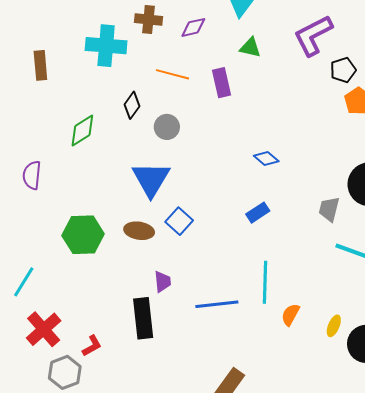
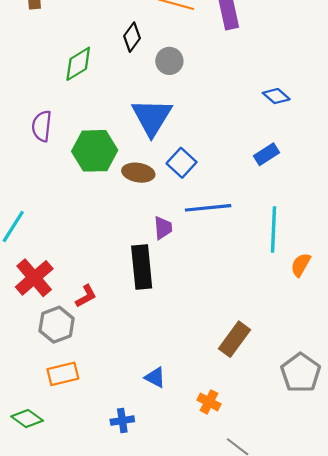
purple semicircle: (32, 175) -> (42, 126), moved
green hexagon: (83, 235) -> (95, 151), moved
blue line: (217, 304) -> (208, 208), moved

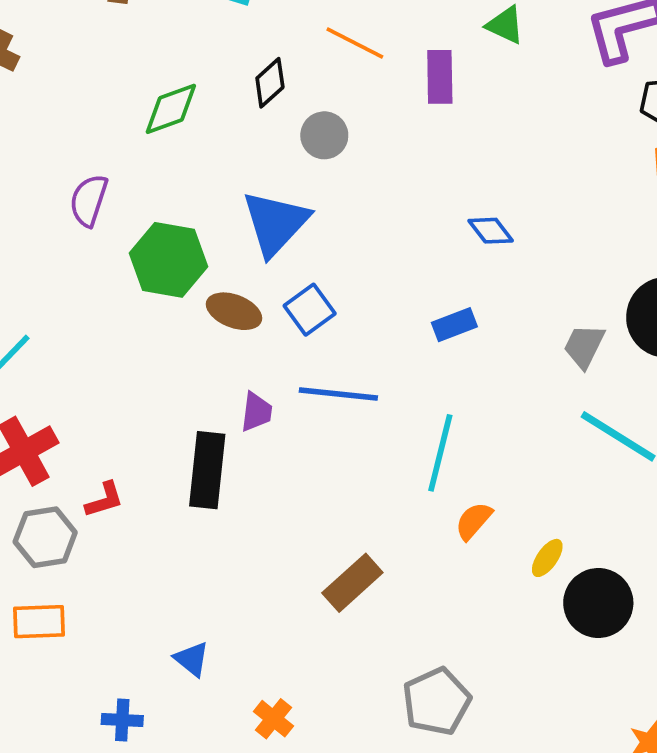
brown rectangle: (234, 339) -> (352, 583), moved

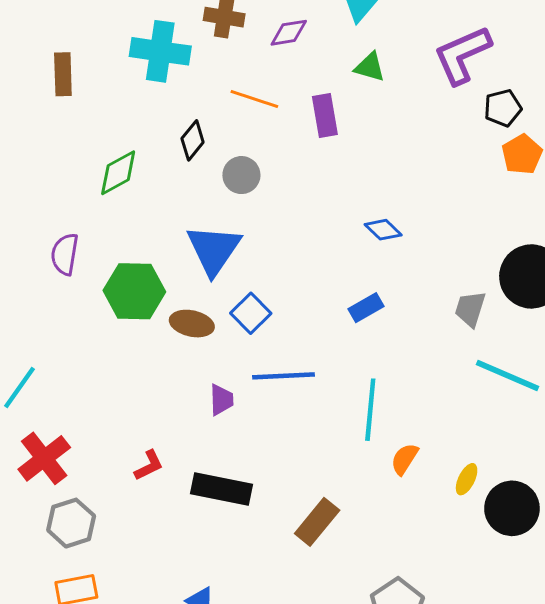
black rectangle: (207, 470) -> (222, 489), moved, turned -76
red L-shape: (104, 500) -> (149, 465), moved

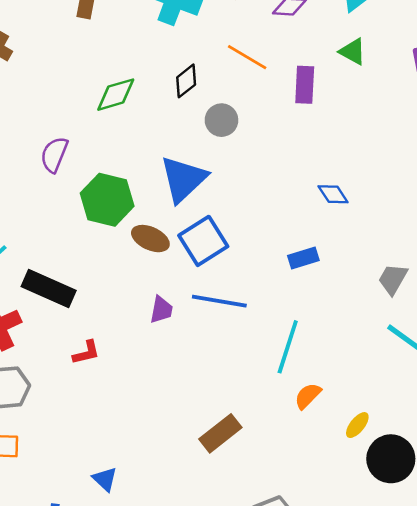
blue square: (251, 313) -> (203, 241), size x1.4
black rectangle: (222, 489) -> (49, 289), moved

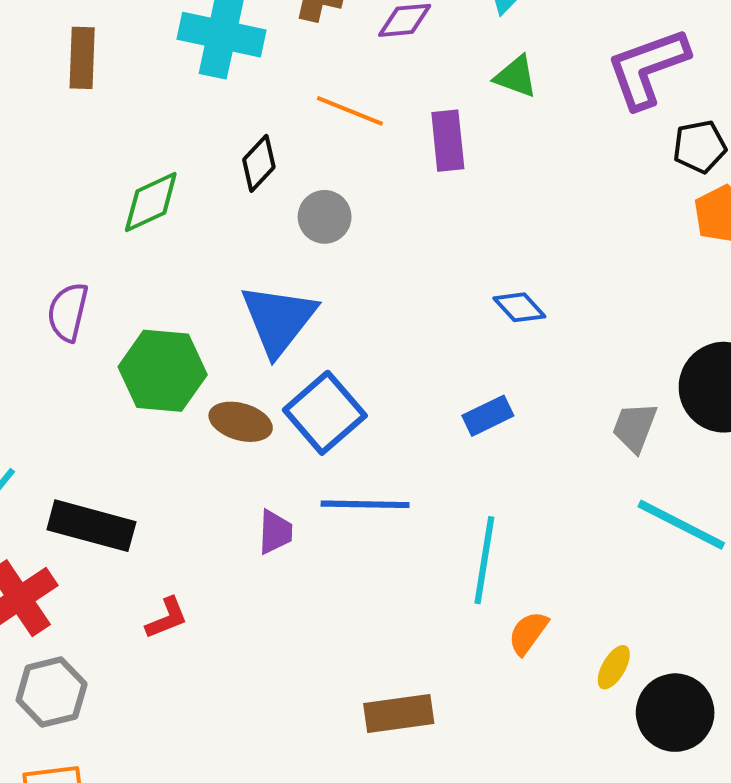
brown rectangle: (220, 433) -> (399, 714), turned 39

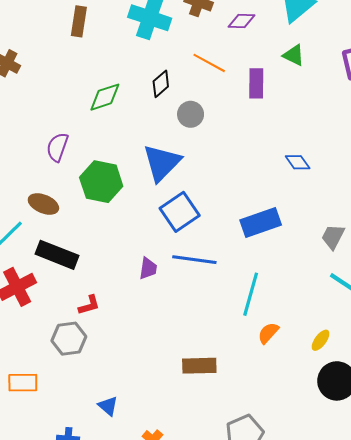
blue diamond: (519, 307) -> (298, 162), moved
blue rectangle: (488, 416) -> (261, 222), size x1.6
brown ellipse: (241, 422) -> (43, 204), moved
yellow ellipse: (614, 667) -> (321, 340), moved
gray hexagon: (52, 692) -> (69, 339), moved

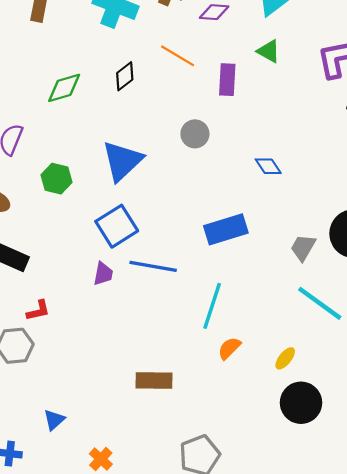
gray circle: (191, 114) -> (195, 134), moved
green hexagon: (101, 182) -> (56, 179), size x0.7
blue square: (180, 212) -> (117, 226), moved
blue triangle: (108, 406) -> (54, 420), turned 35

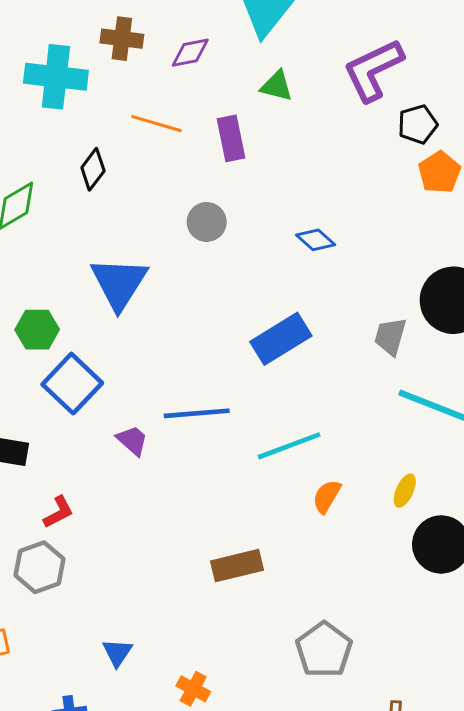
blue square: (117, 226) -> (72, 384), moved
purple trapezoid: (103, 274) -> (132, 440), turned -45
cyan line: (212, 306) -> (289, 446), turned 66

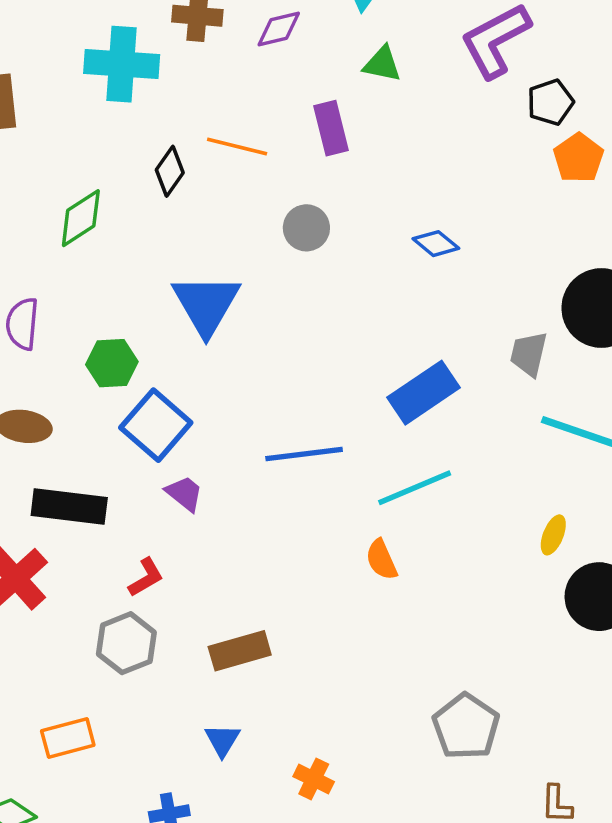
orange line: (156, 124) -> (237, 147), moved
blue rectangle: (281, 339) -> (424, 393), moved
purple trapezoid: (132, 440) -> (184, 493), moved
orange semicircle: (327, 496) -> (381, 560), moved, turned -52
brown rectangle: (237, 566) -> (240, 651), moved

